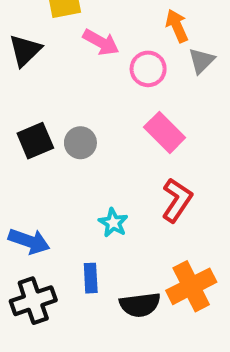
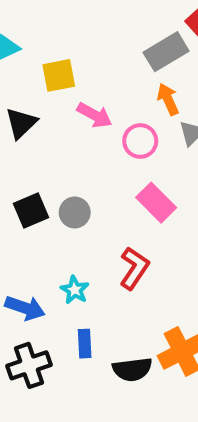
red L-shape: (177, 200) -> (134, 268), moved
cyan star: (113, 223) -> (75, 290), moved

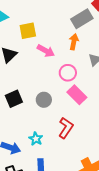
orange arrow: (168, 99) -> (74, 42), moved, turned 35
pink circle: (140, 141) -> (68, 73), moved
gray circle: (75, 212) -> (44, 100), moved

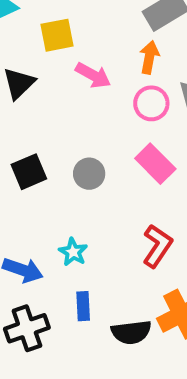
pink circle: (68, 73) -> (151, 103), moved
red L-shape: (66, 128) -> (157, 246), moved

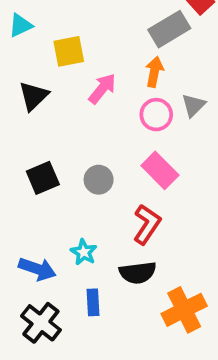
pink arrow: (93, 75) -> (102, 89), turned -80
red L-shape: (157, 246) -> (147, 224), moved
black cross: (27, 328) -> (41, 323), turned -33
black semicircle: (131, 332) -> (138, 273), moved

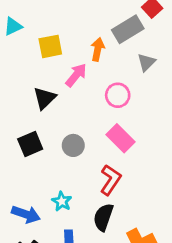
orange arrow: (154, 72) -> (98, 49), moved
black triangle: (33, 96) -> (45, 98), moved
gray triangle: (193, 105) -> (146, 62), moved
black semicircle: (138, 273) -> (103, 217), turned 116

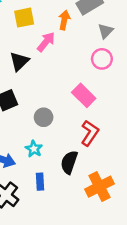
pink circle: (118, 95) -> (102, 59), moved
gray circle: (73, 145) -> (44, 117), moved
red L-shape: (111, 180) -> (90, 133), moved

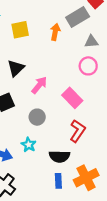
gray triangle: (106, 31) -> (91, 41), turned 40
pink arrow: (46, 42) -> (39, 85), moved
black semicircle: (69, 162) -> (59, 156), turned -108
blue rectangle: (40, 182) -> (58, 181), moved

